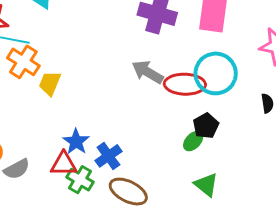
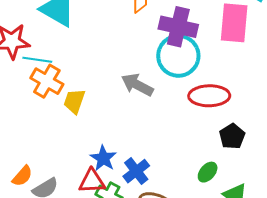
gray arrow: (148, 72) -> (137, 85), moved
cyan circle: (216, 73) -> (178, 56), moved
green ellipse: (193, 141) -> (208, 172), moved

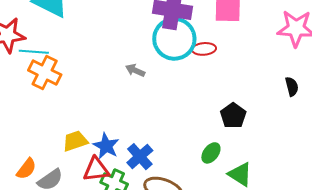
gray arrow: (137, 85) -> (135, 70), size x0.6
red ellipse: (209, 96) -> (204, 49), moved, size x0.6
yellow trapezoid: (74, 101) -> (75, 141), moved, turned 56

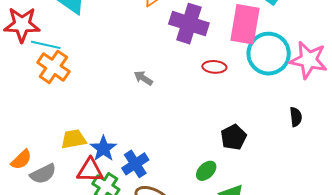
cyan circle: (174, 39) -> (269, 54), moved

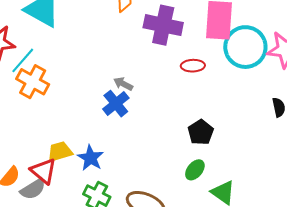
cyan line: (46, 45) -> (23, 60), turned -56
black pentagon: (234, 137) -> (201, 132), moved
blue cross: (135, 164) -> (116, 104), moved
red triangle: (90, 170) -> (43, 171), moved, turned 44

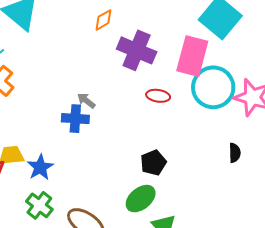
blue cross: (116, 104) -> (75, 119), turned 32
green ellipse: (195, 170) -> (141, 199), size x1.4

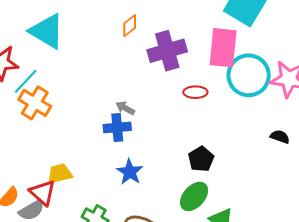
purple cross: (137, 50) -> (167, 51), turned -30
black semicircle: (235, 153) -> (280, 137), turned -60
blue star: (40, 167) -> (130, 172), moved

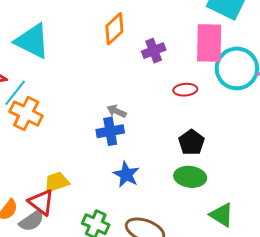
orange diamond: (130, 26) -> (114, 29), size x1.4
purple cross: (167, 51) -> (154, 51), size x0.6
black pentagon: (201, 159) -> (191, 142), moved
green ellipse: (194, 196) -> (190, 177), moved, turned 60

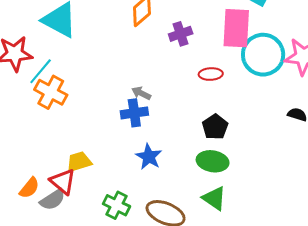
green triangle: (222, 215) -> (214, 198), moved

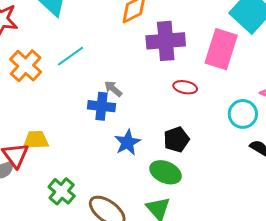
purple cross: (181, 34) -> (166, 41), size x1.6
cyan circle: (263, 55) -> (243, 114), moved, size x0.7
cyan line: (41, 71) -> (70, 56), moved
blue star: (149, 157) -> (127, 142), moved

